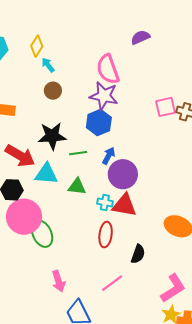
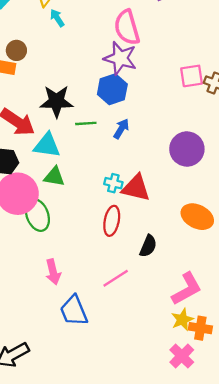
brown circle: (53, 91) -> (16, 50), moved
purple circle: (123, 174) -> (187, 149), moved
green triangle: (77, 186) -> (54, 177), moved

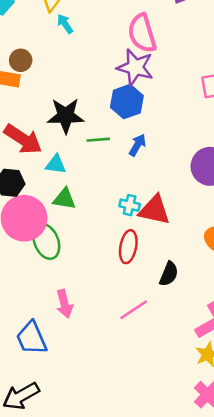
cyan triangle: (47, 145) -> (56, 164), size x0.7
blue trapezoid: (74, 311) -> (32, 338), moved

